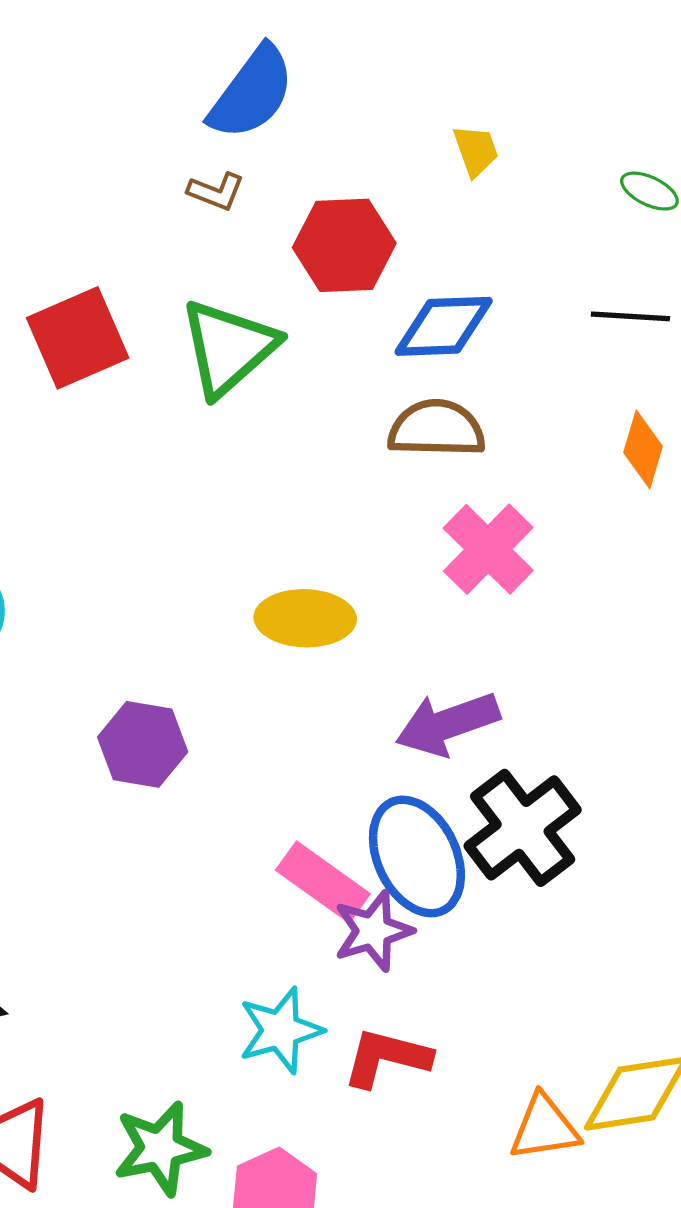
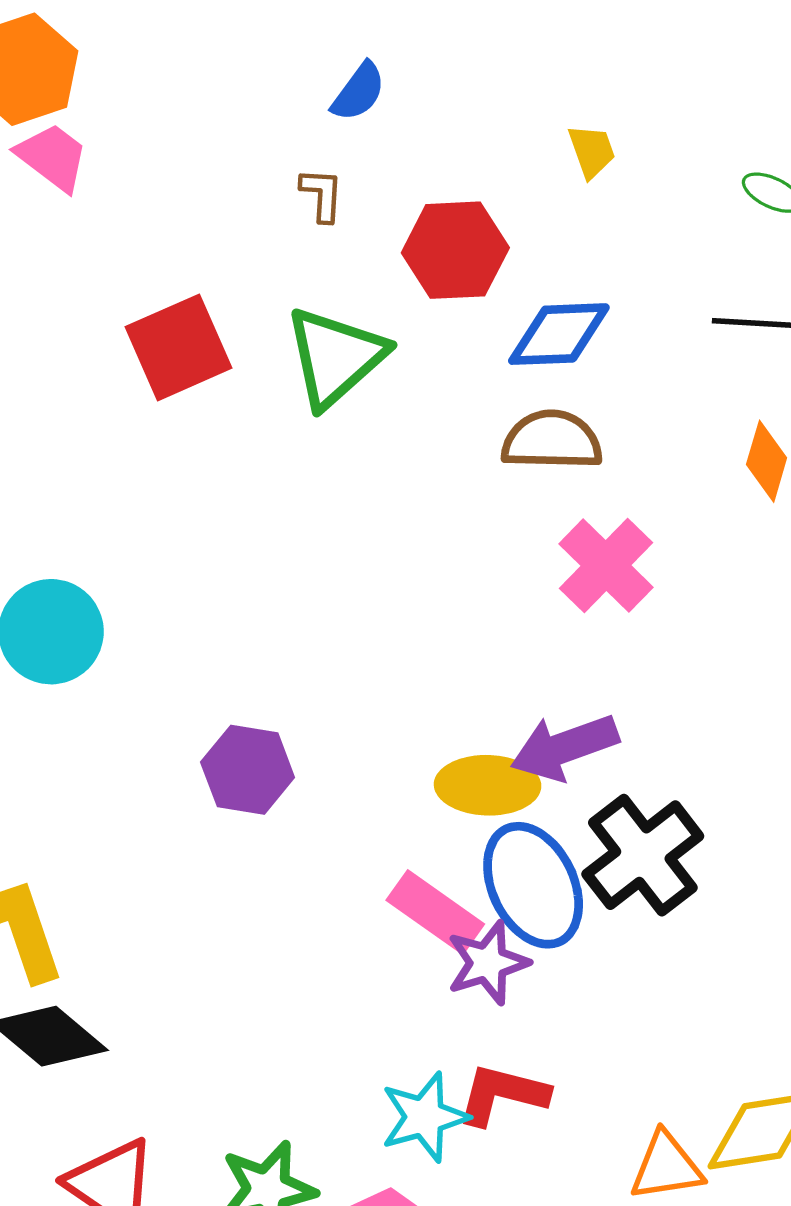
blue semicircle: (252, 93) -> (359, 92), size x0.6
brown L-shape: (216, 191) -> (322, 195), turned -108
yellow ellipse: (305, 618) -> (488, 785), moved
cyan star: (280, 1030) -> (424, 1117), moved

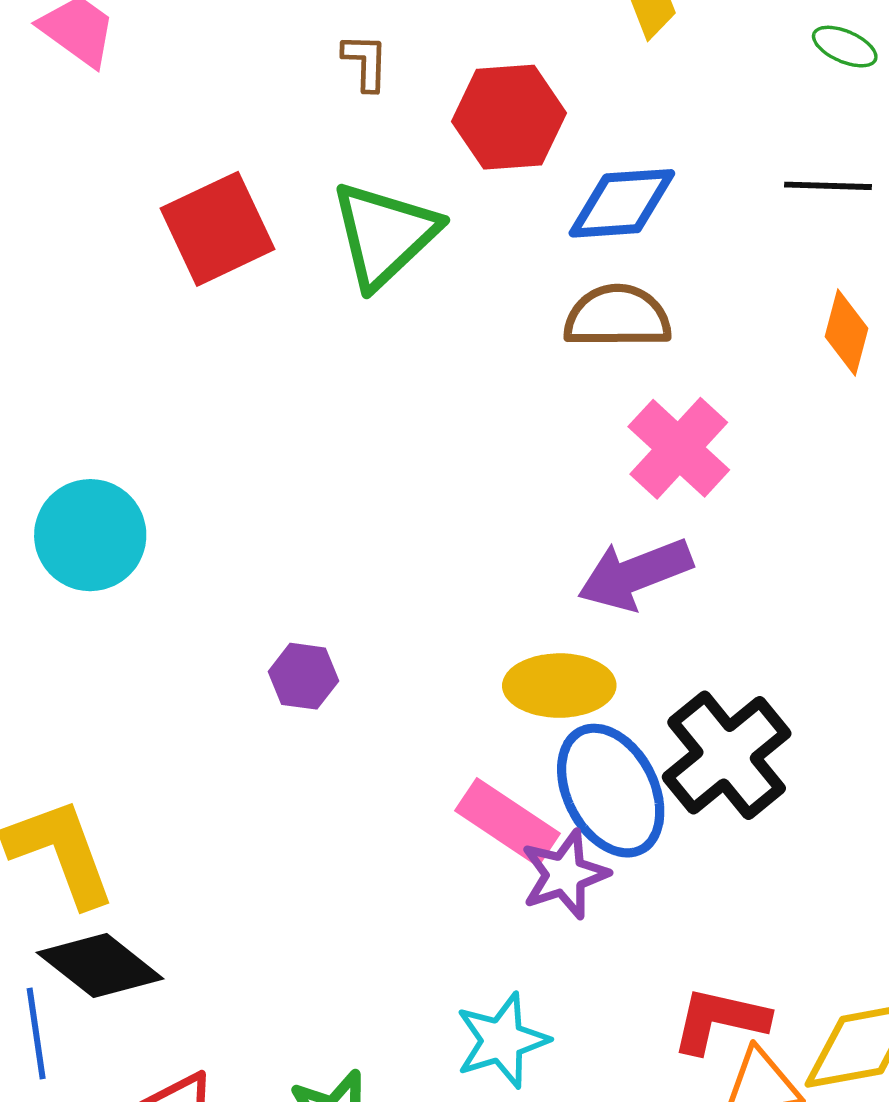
purple arrow: (564, 747) -> (635, 574), moved
purple hexagon: (248, 770) -> (303, 676), size x0.7
red L-shape: (502, 1094) -> (720, 1020), moved

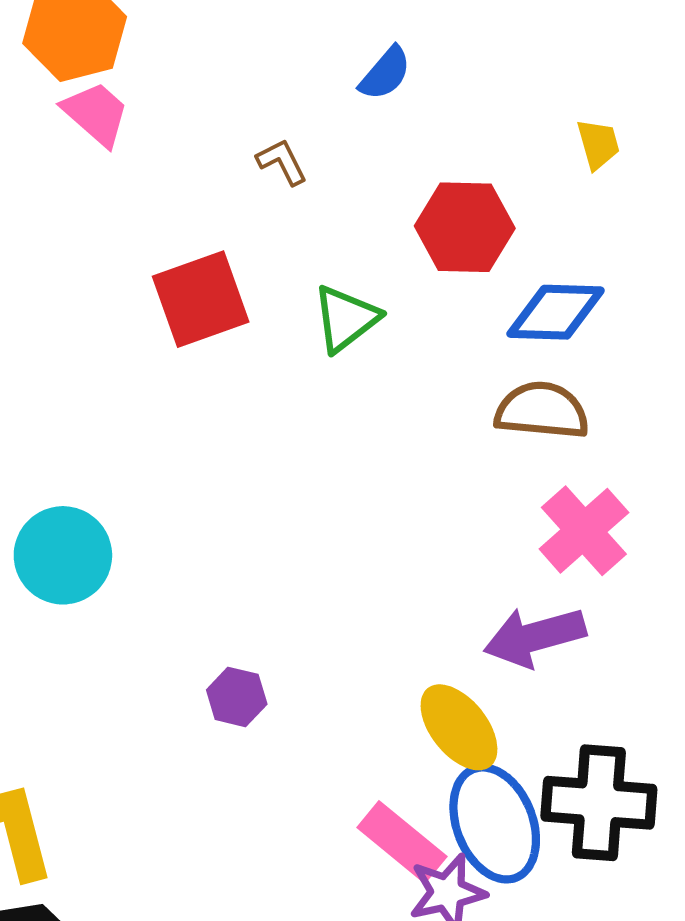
brown L-shape: (365, 62) -> (282, 162), moved, turned -34
green triangle: (384, 234) -> (346, 319), size x0.7
yellow ellipse: (559, 686) -> (459, 727), turned 46
black cross: (727, 755) -> (599, 803), turned 38

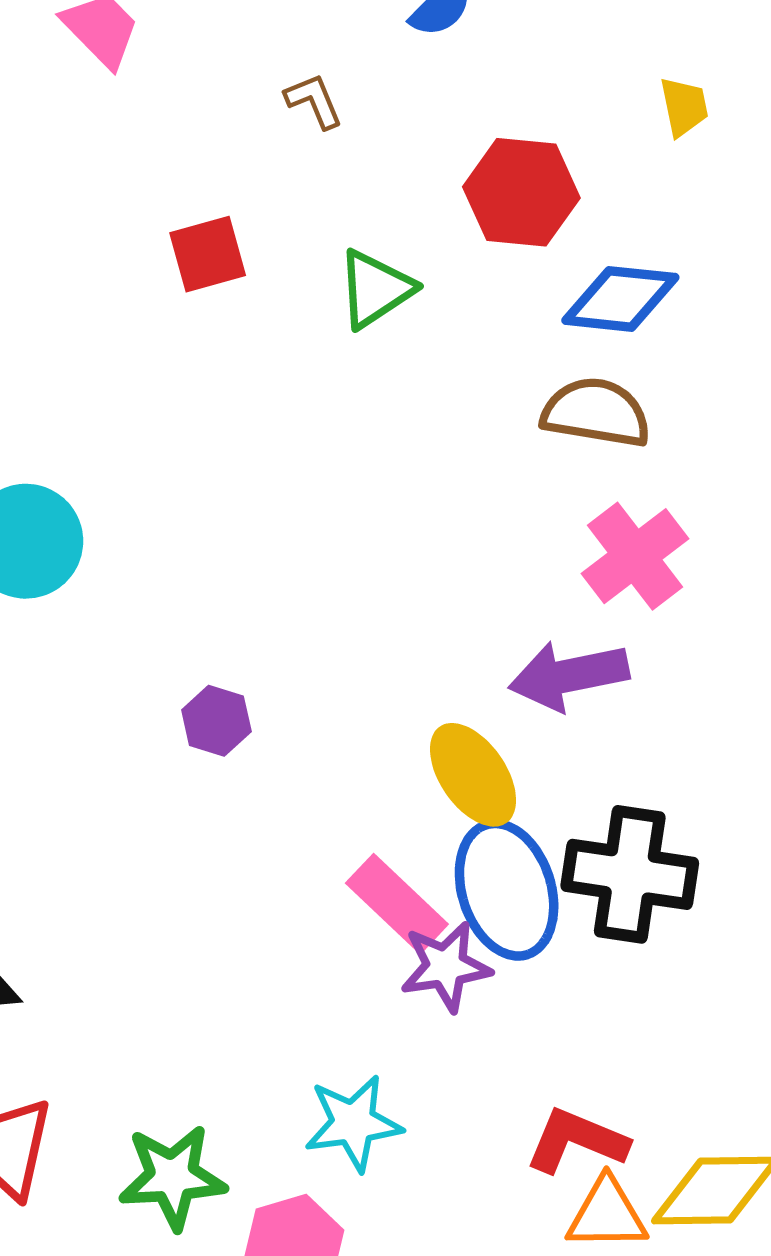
red square: (201, 299) -> (208, 254), size x0.7

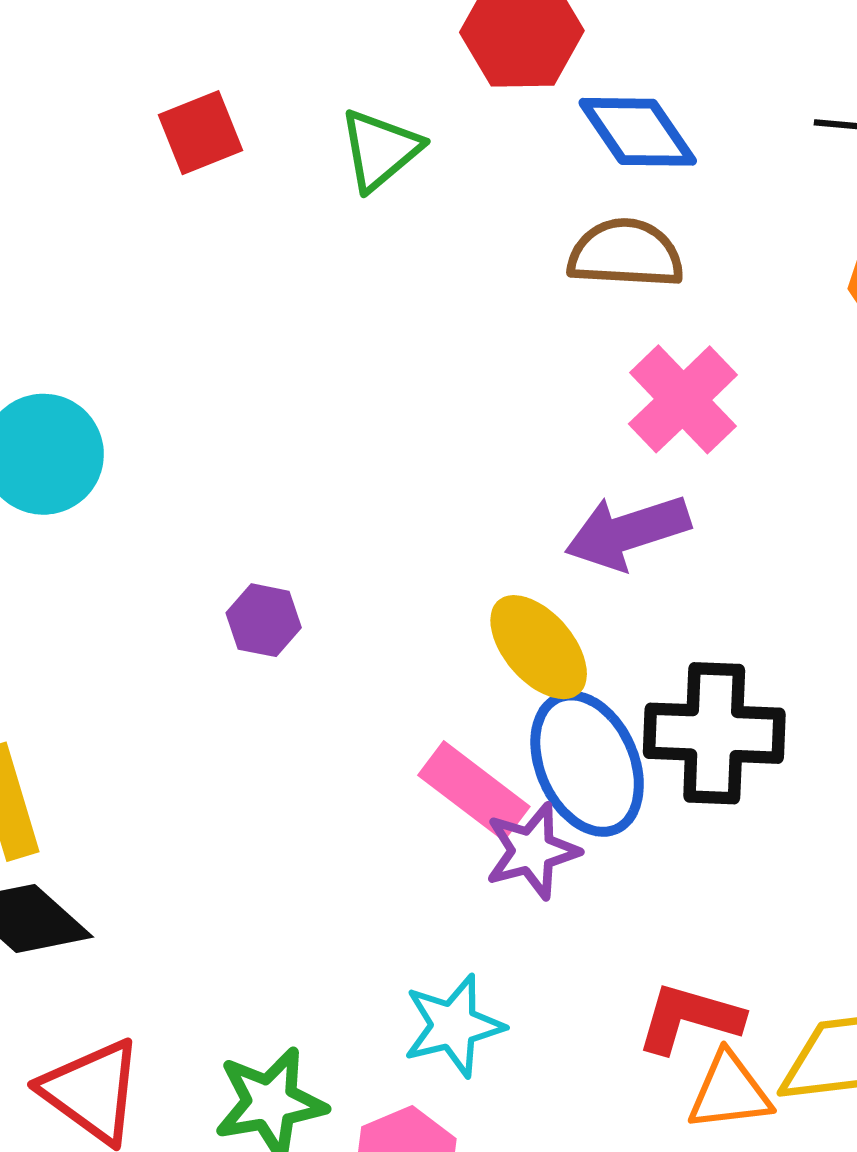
blue diamond: (620, 299) -> (638, 132), turned 56

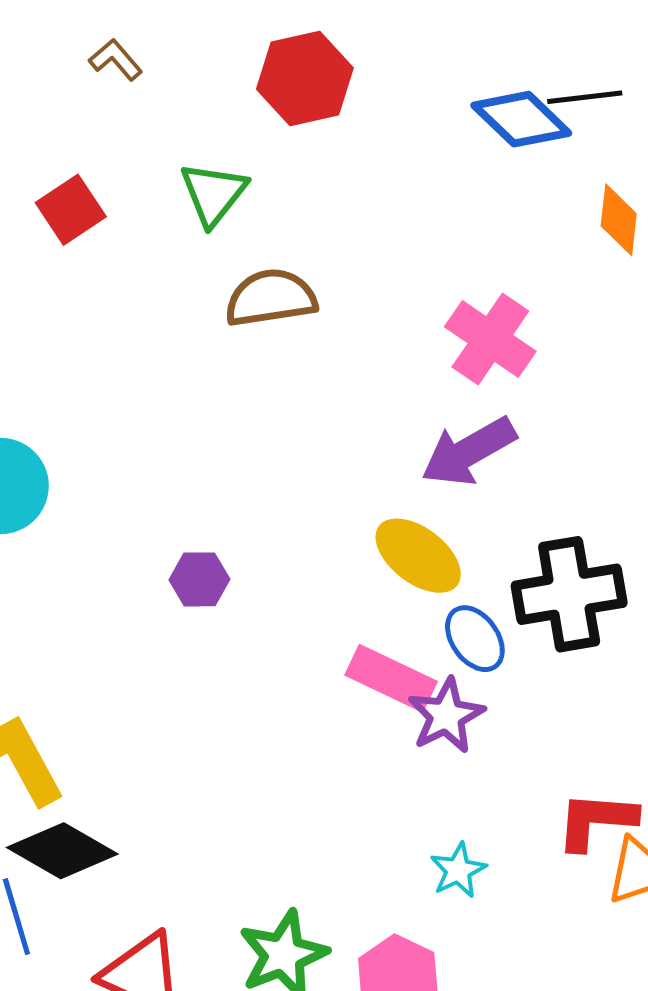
blue diamond: (638, 132) -> (521, 119), moved
brown semicircle: (626, 254) -> (271, 298), moved
blue ellipse: (587, 764) -> (475, 639), size x0.6
cyan star: (454, 1026) -> (458, 870), moved, size x0.7

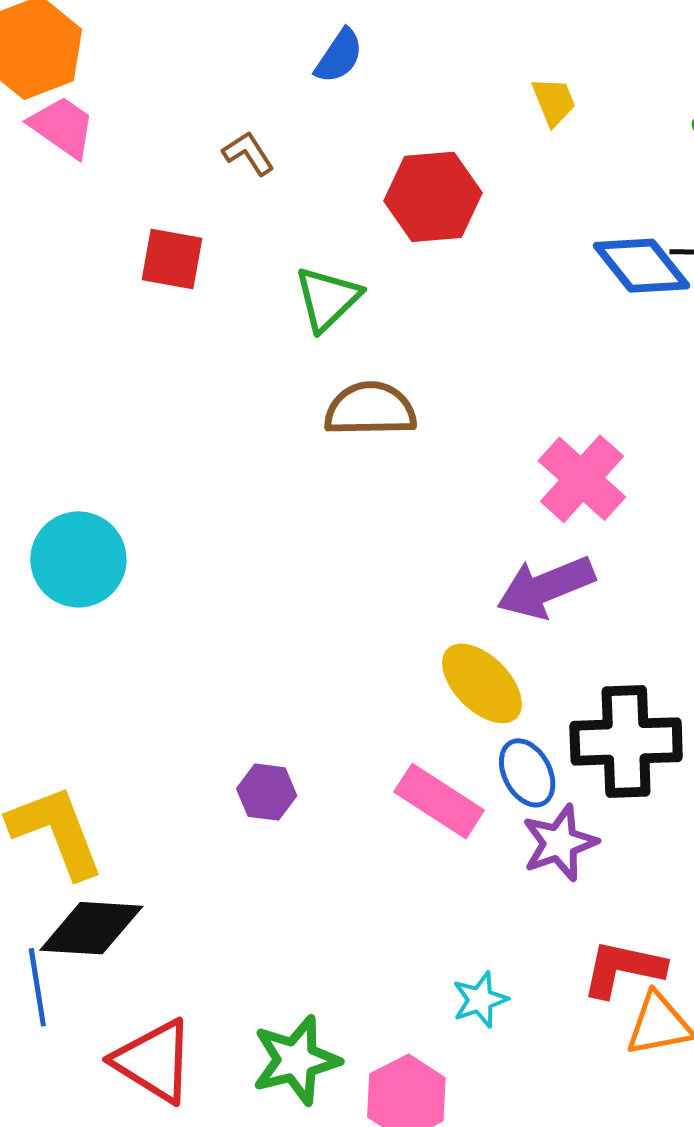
red square: (71, 210) -> (172, 259), moved, turned 36
purple hexagon: (199, 579) -> (267, 792), moved
purple star: (446, 716) -> (560, 843), moved
black diamond: (62, 851) -> (91, 928), turned -34

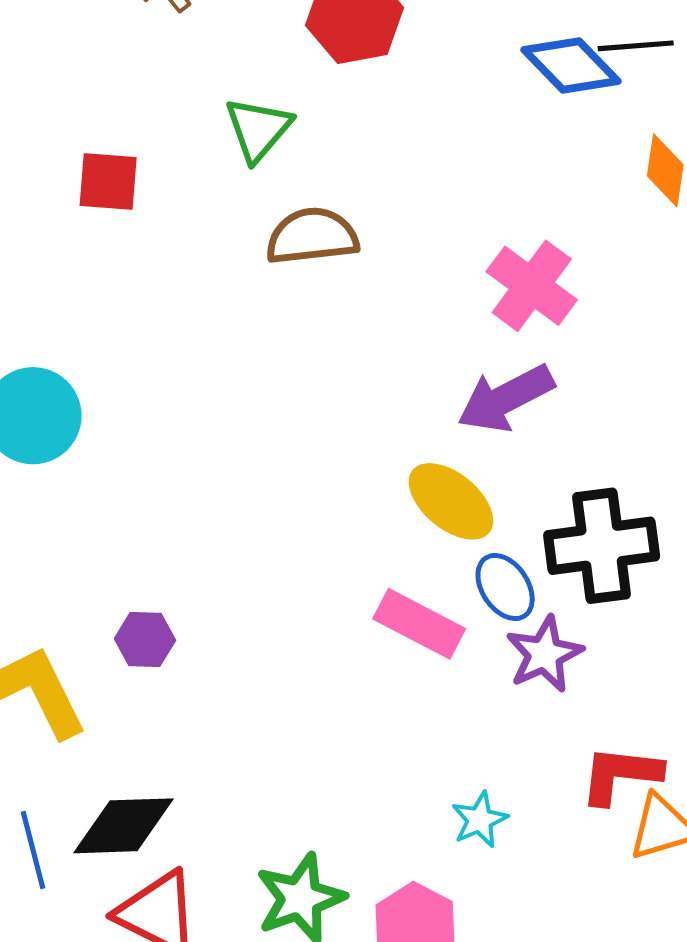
red square: (172, 259) -> (108, 181), moved
purple hexagon: (267, 792) -> (145, 640), moved
black diamond: (91, 928) -> (124, 826), moved

